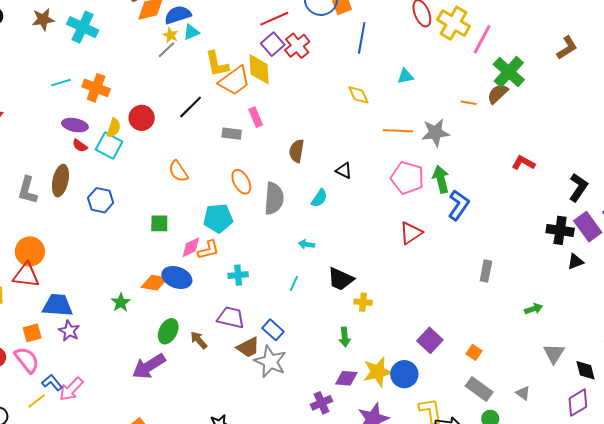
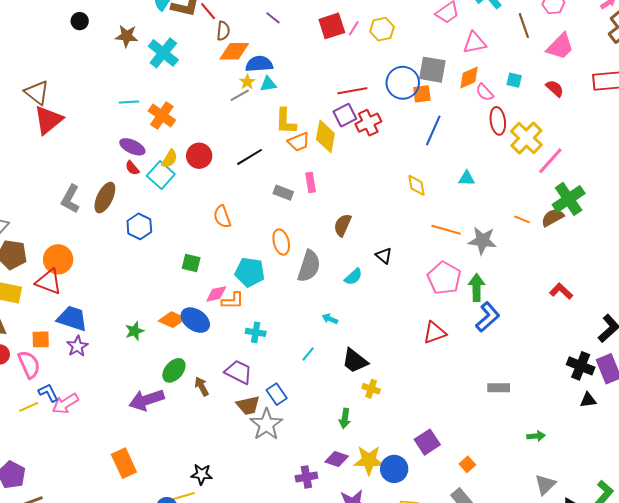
orange trapezoid: (234, 81) -> (299, 142), size x0.7
gray rectangle: (486, 271) -> (499, 388), turned 65

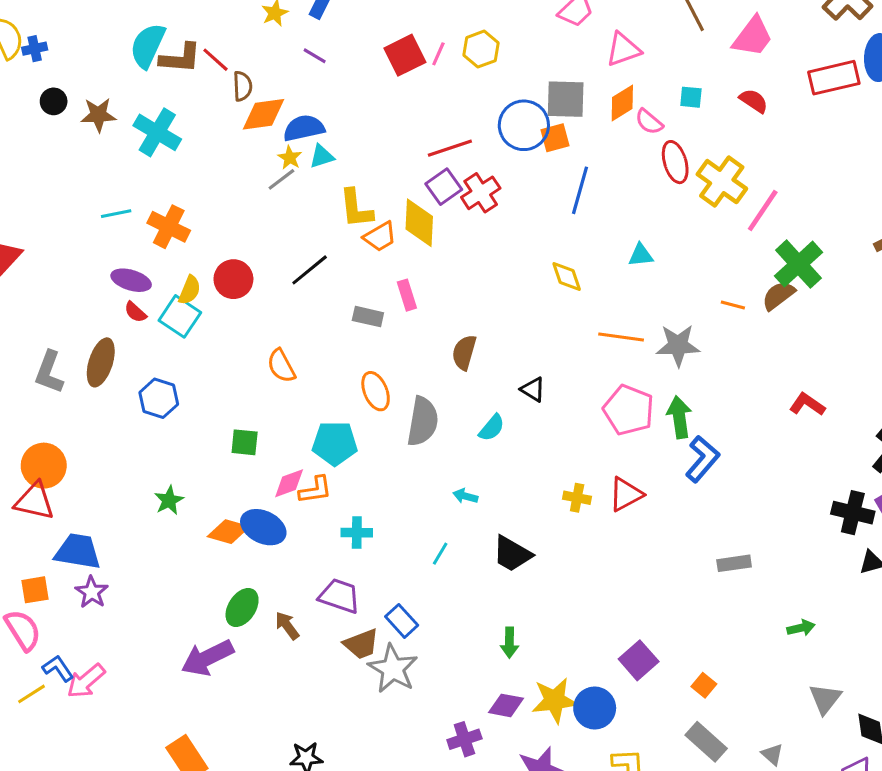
black circle: (80, 21) -> (54, 101), moved
green star: (135, 331) -> (169, 500), moved
yellow cross: (371, 389) -> (577, 498), moved

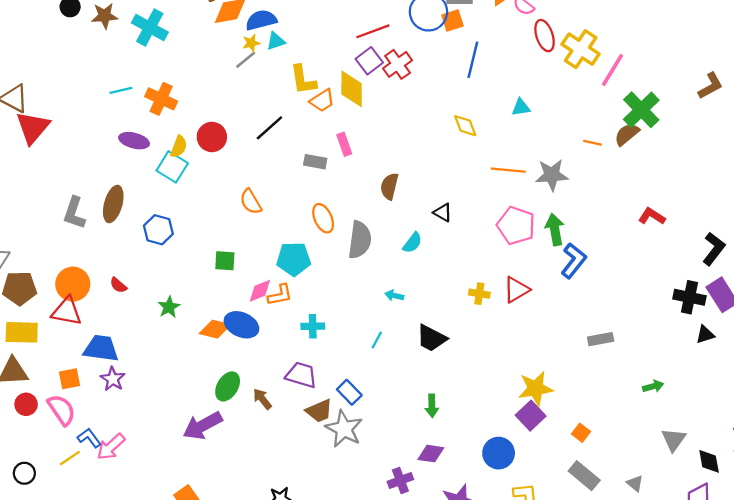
yellow star: (290, 158) -> (251, 43), turned 30
red semicircle: (135, 312) -> (118, 285), moved
yellow star: (555, 700) -> (536, 388), moved

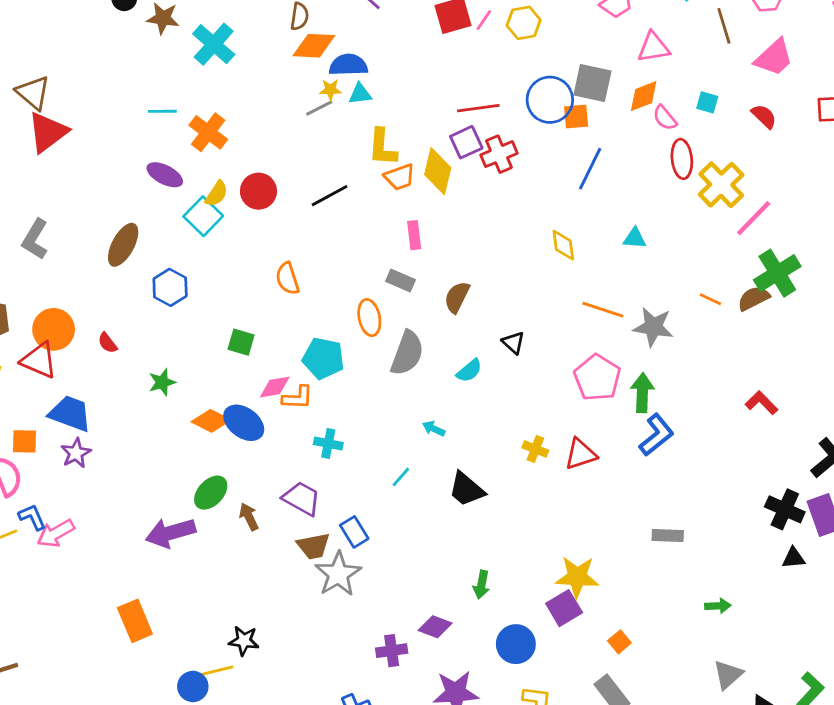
gray rectangle: (315, 162) -> (400, 280), moved
gray L-shape: (74, 213) -> (35, 239), moved
green arrow: (432, 406) -> (481, 585), moved

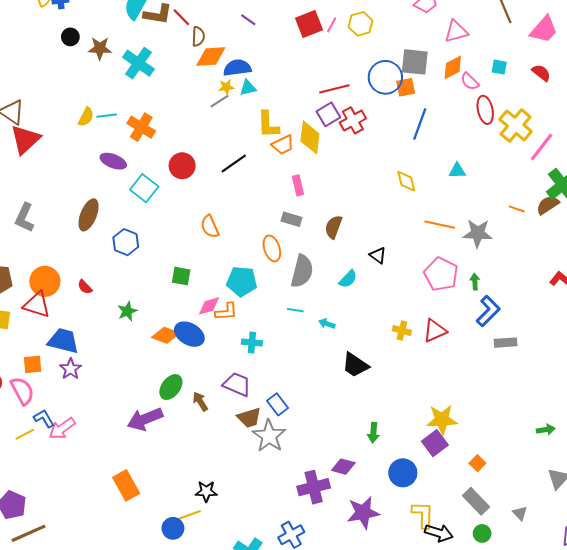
yellow semicircle: (217, 194) -> (86, 117), moved
green arrow: (642, 393) -> (475, 282), size x0.6
cyan line: (401, 477) -> (295, 310), moved, turned 63
gray rectangle: (668, 535) -> (506, 343), moved
purple cross: (392, 651) -> (314, 487), size x1.4

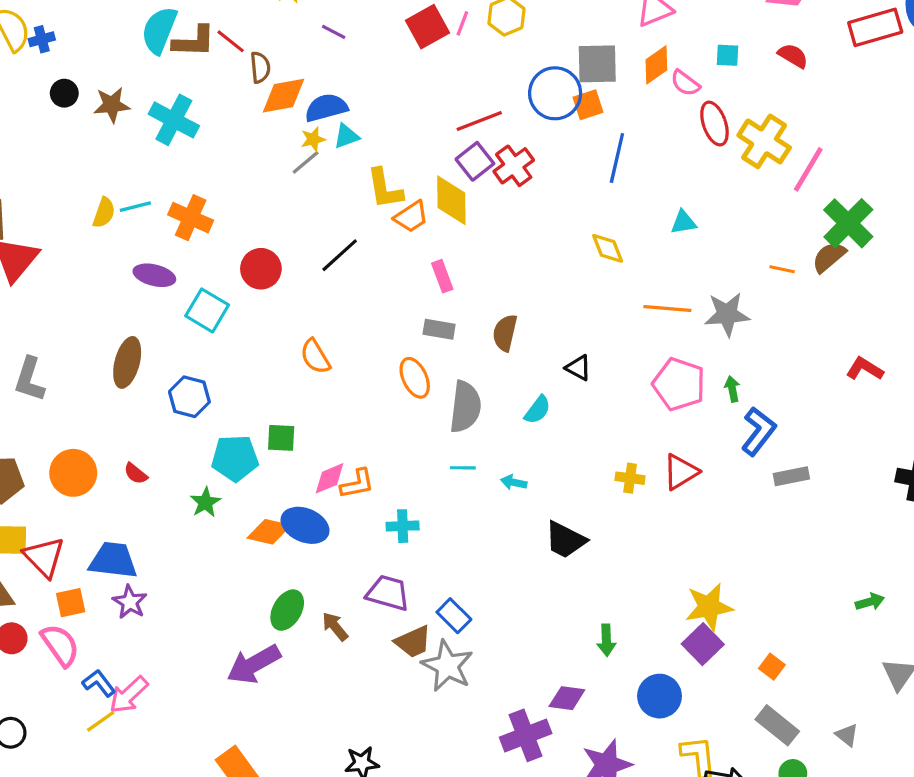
cyan pentagon: (242, 281) -> (235, 458), moved
red triangle: (37, 305) -> (44, 557), moved, turned 36
yellow line: (25, 434) -> (101, 721), moved

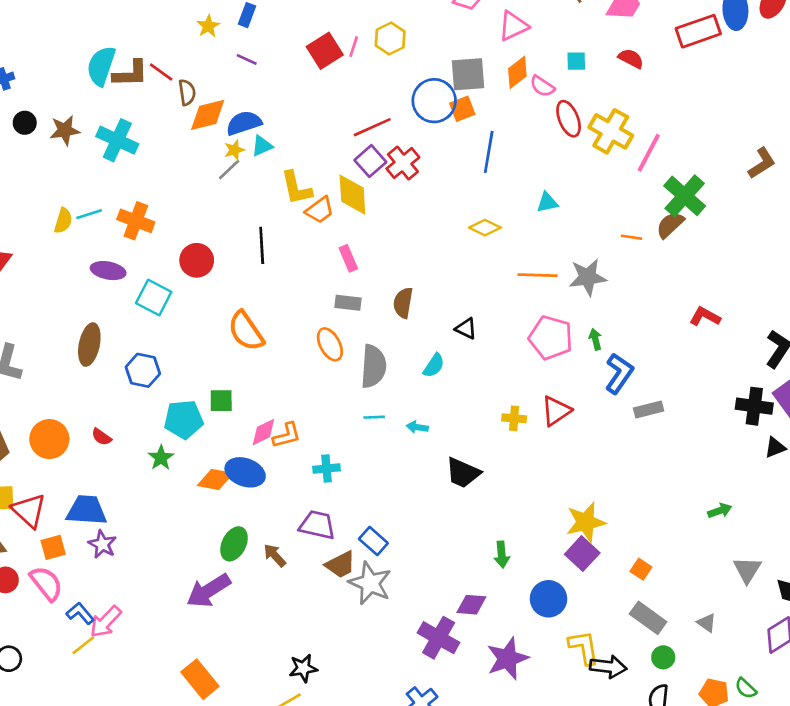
yellow diamond: (608, 248) -> (485, 228), turned -40
black line: (340, 255) -> (262, 245), turned -48
orange semicircle: (315, 357) -> (246, 331), size x1.4
purple cross: (526, 735) -> (439, 638), turned -36

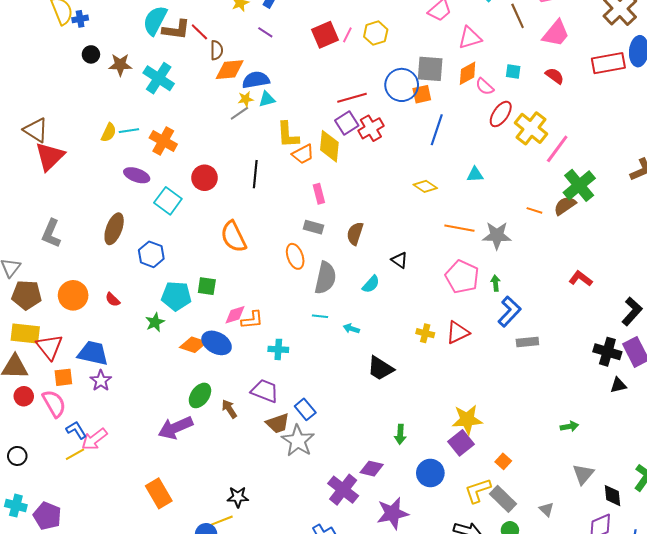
red ellipse: (569, 119) -> (501, 114), turned 48
yellow L-shape: (584, 647) -> (478, 491), moved, turned -108

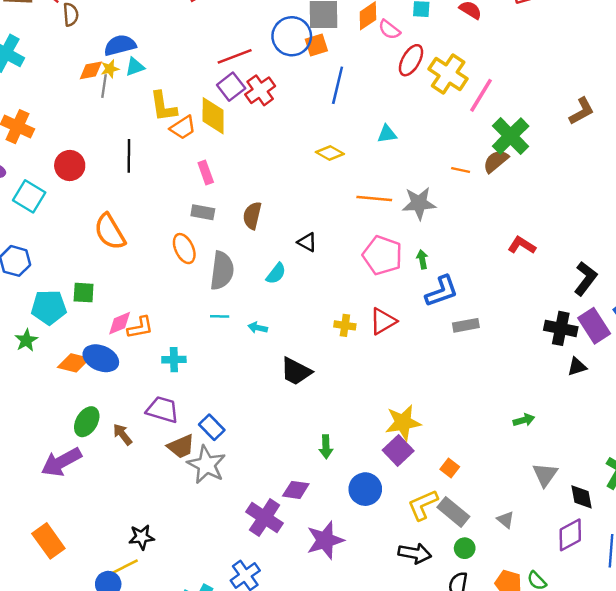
orange diamond: (230, 70) -> (91, 70), moved, size x0.7
gray line: (239, 113) -> (104, 86), turned -42
blue L-shape: (509, 312) -> (442, 291), turned 32

